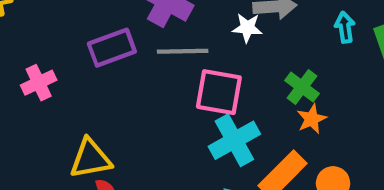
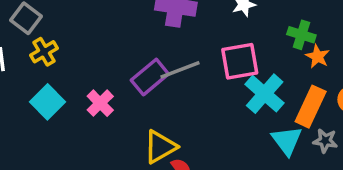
purple rectangle: (112, 48) -> (150, 77), moved
gray line: (183, 51) -> (180, 70), moved

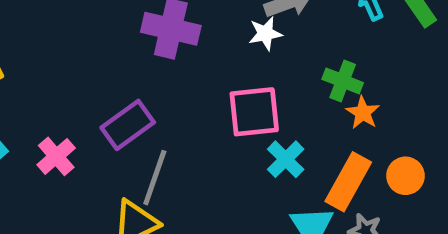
gray line: (180, 70) -> (155, 178), moved, turned -54
cyan cross: (265, 94) -> (286, 159), size x0.7

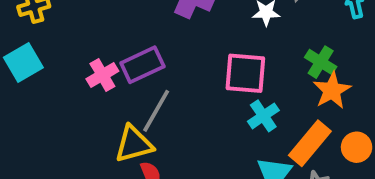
orange star: (363, 113) -> (332, 90), size x1.4
pink cross: (56, 156) -> (102, 75), moved

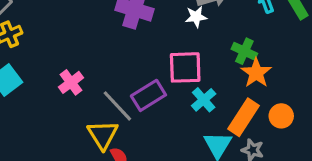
purple rectangle: (142, 65) -> (148, 95), moved
gray line: (156, 111) -> (117, 106), turned -66
yellow triangle: (134, 144) -> (103, 135), turned -40

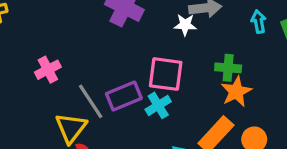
green cross: (244, 51) -> (228, 68), turned -30
cyan cross: (204, 100) -> (158, 105), moved

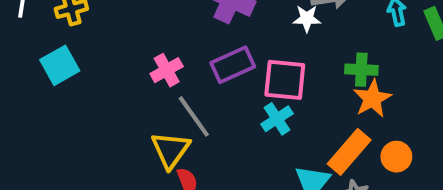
pink cross: (48, 70) -> (167, 70), moved
purple rectangle: (124, 96) -> (233, 65), moved

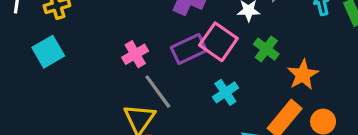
green cross: (361, 70) -> (266, 49), moved, turned 35
pink square: (285, 80) -> (218, 42), moved, turned 30

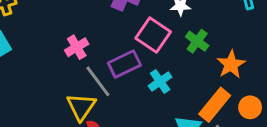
purple rectangle: (189, 49) -> (124, 64), moved

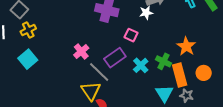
pink square: (153, 35) -> (131, 35), size x0.6
green cross: (197, 41) -> (163, 61), moved
orange rectangle: (215, 105) -> (180, 75), turned -45

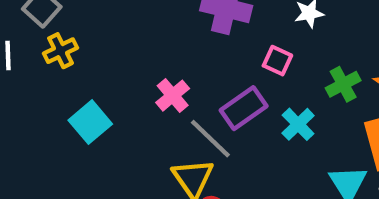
cyan square: (28, 59) -> (90, 122), moved
green cross: (163, 61) -> (343, 84), moved, turned 35

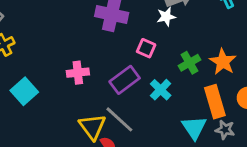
pink cross: (173, 96) -> (78, 73), turned 35
gray line: (210, 139) -> (119, 119), moved

